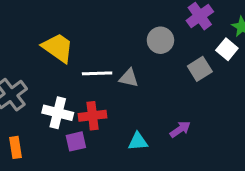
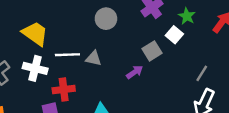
gray circle: (160, 40) -> (106, 19), moved
white cross: (58, 113) -> (35, 68), moved
purple arrow: (180, 129) -> (135, 72), moved

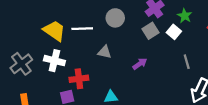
gray square: (152, 51) -> (150, 31), moved
white line: (67, 55) -> (82, 29), moved
gray line: (202, 73) -> (187, 62), moved, turned -48

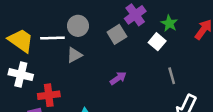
gray circle: (115, 18) -> (78, 26), moved
gray square: (150, 31) -> (117, 34), moved
gray triangle: (105, 52) -> (74, 55), moved, turned -40

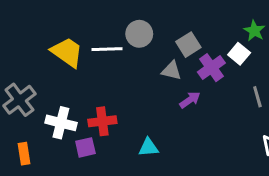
purple cross: (135, 15) -> (211, 68), moved
gray triangle: (74, 55) -> (171, 71), moved, turned 42
white cross: (21, 75) -> (61, 123), moved

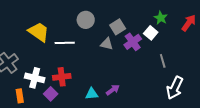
white line: (107, 49) -> (65, 43), moved
purple arrow: (190, 100) -> (113, 90), moved
purple square: (85, 147) -> (51, 94), turned -32
orange rectangle: (24, 154) -> (20, 96), moved

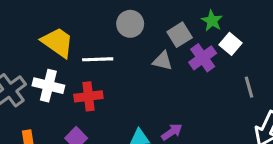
green star: (161, 18) -> (212, 21), moved
red cross: (62, 77) -> (88, 96), moved
white cross: (35, 78) -> (48, 86), moved

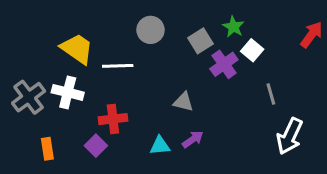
gray triangle: (163, 61) -> (183, 102), moved
red cross: (88, 96) -> (113, 119), moved

